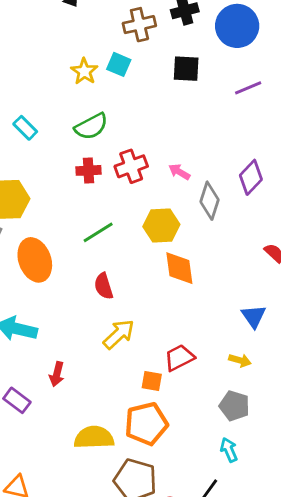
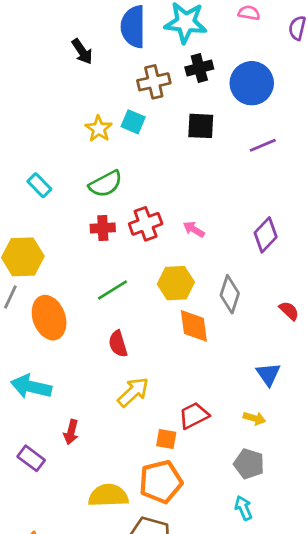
gray diamond: (210, 201) -> (230, 294), moved

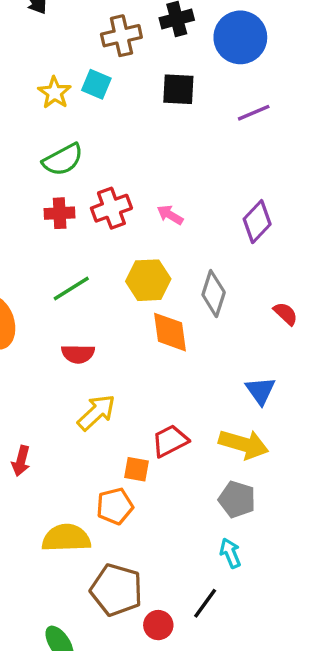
red semicircle: (118, 344) -> (78, 354), turned -72
yellow arrow: (254, 418) -> (244, 444), size x1.8
orange pentagon: (161, 482) -> (115, 506), moved, size x0.7

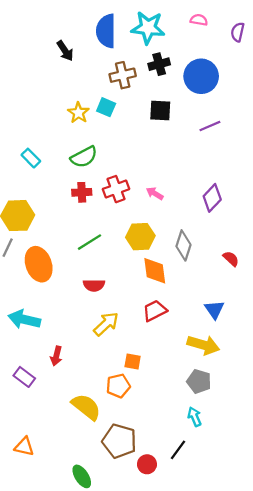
red trapezoid: (170, 441) -> (155, 311), moved
yellow semicircle: (66, 538) -> (86, 407), turned 40

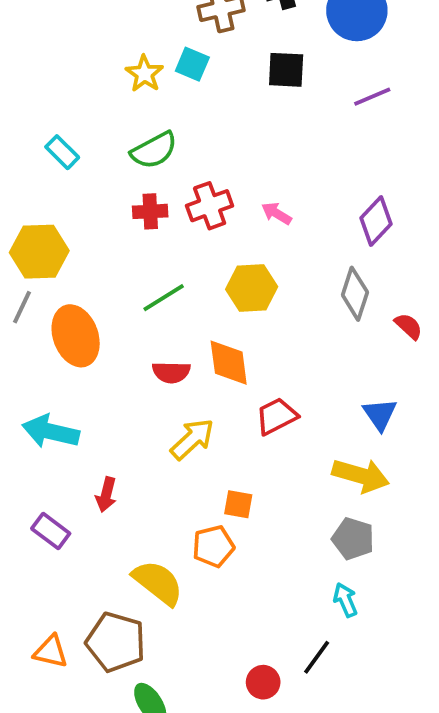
gray diamond: (183, 245) -> (355, 294), moved
orange diamond: (155, 271) -> (229, 363), moved
brown pentagon: (119, 441) -> (116, 642), moved

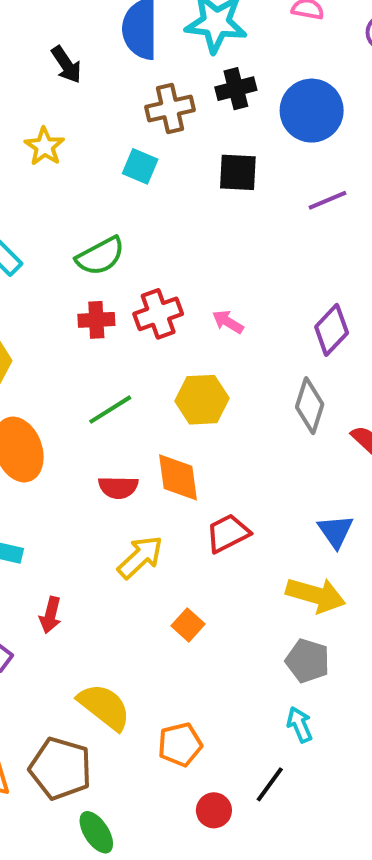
yellow star: (144, 74) -> (44, 146), moved
orange square: (238, 504) -> (188, 625), turned 32
orange pentagon: (213, 546) -> (180, 745), moved

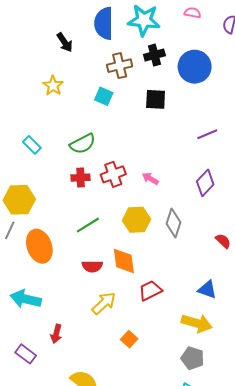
purple line: (328, 200) -> (207, 134), moved
gray diamond: (310, 406) -> (173, 223), moved
blue triangle: (336, 531) -> (207, 290), turned -36

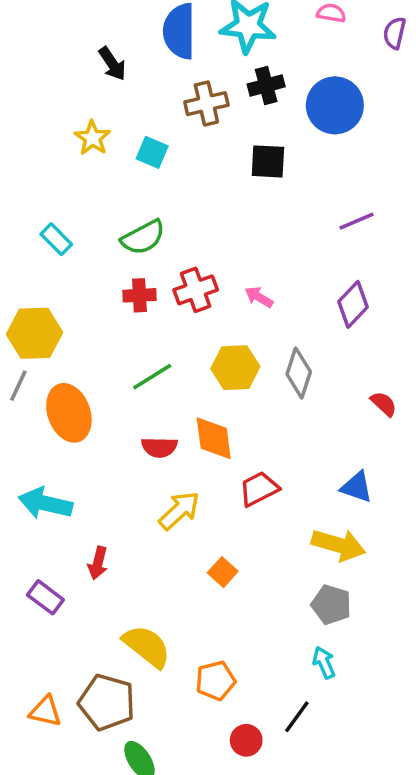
cyan square: (104, 96) -> (152, 152), moved

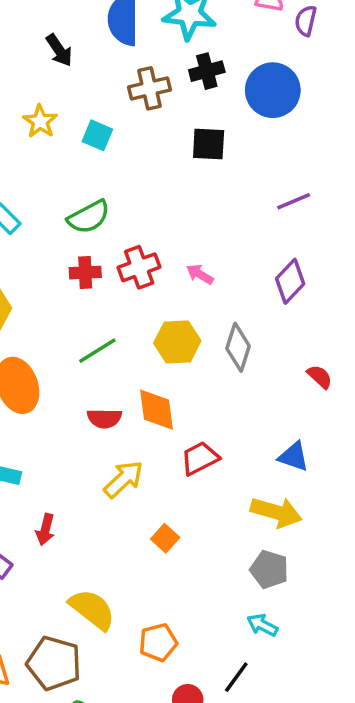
purple semicircle: (395, 33) -> (306, 21), moved
cyan arrow: (324, 662) -> (262, 625), turned -40

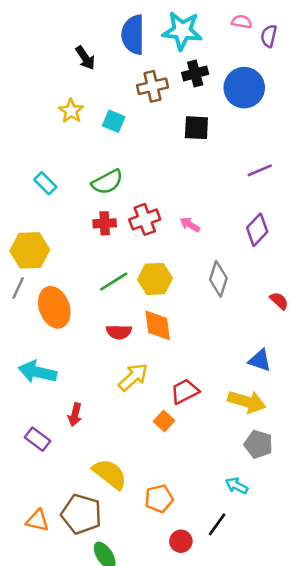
yellow hexagon: (177, 342) -> (155, 279), moved
red trapezoid: (200, 458) -> (185, 391), moved
gray pentagon: (269, 569) -> (258, 444), moved

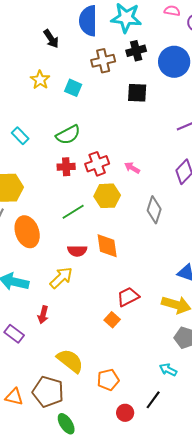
yellow hexagon: (155, 279) -> (107, 196), moved
yellow arrow: (133, 377) -> (61, 278), moved

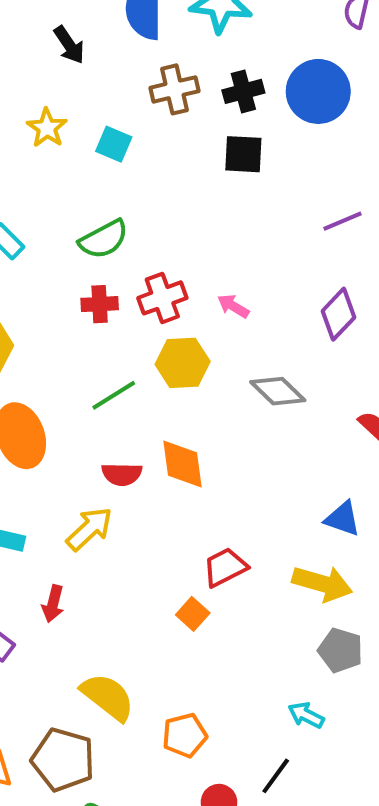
black cross: (136, 51) -> (243, 91), moved
gray diamond: (154, 210) -> (278, 391), turned -64

